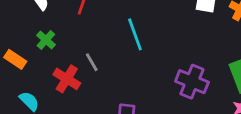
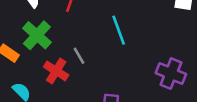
green cross: (46, 40) -> (37, 35), size x1.6

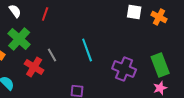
cyan line: (119, 30) -> (87, 50), moved

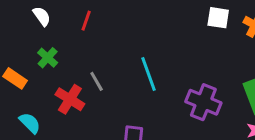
green cross: (19, 39) -> (48, 58), size x0.6

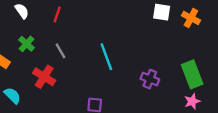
gray line: (97, 81) -> (61, 51), moved
purple cross: (203, 102) -> (150, 79), size x0.7

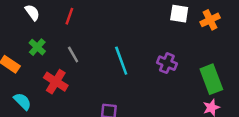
orange cross: (191, 18) -> (210, 20), turned 36
purple cross: (150, 79) -> (167, 63), moved

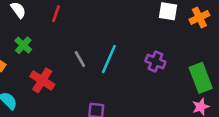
gray line: (73, 54) -> (80, 59), moved
cyan line: (121, 61) -> (109, 59), turned 44

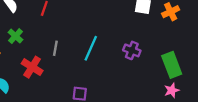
gray line: (80, 59) -> (55, 48), moved, turned 40

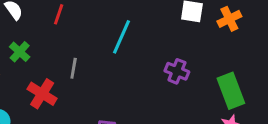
cyan line: (91, 48) -> (122, 37), moved

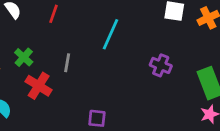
green cross: (20, 52) -> (24, 57), moved

